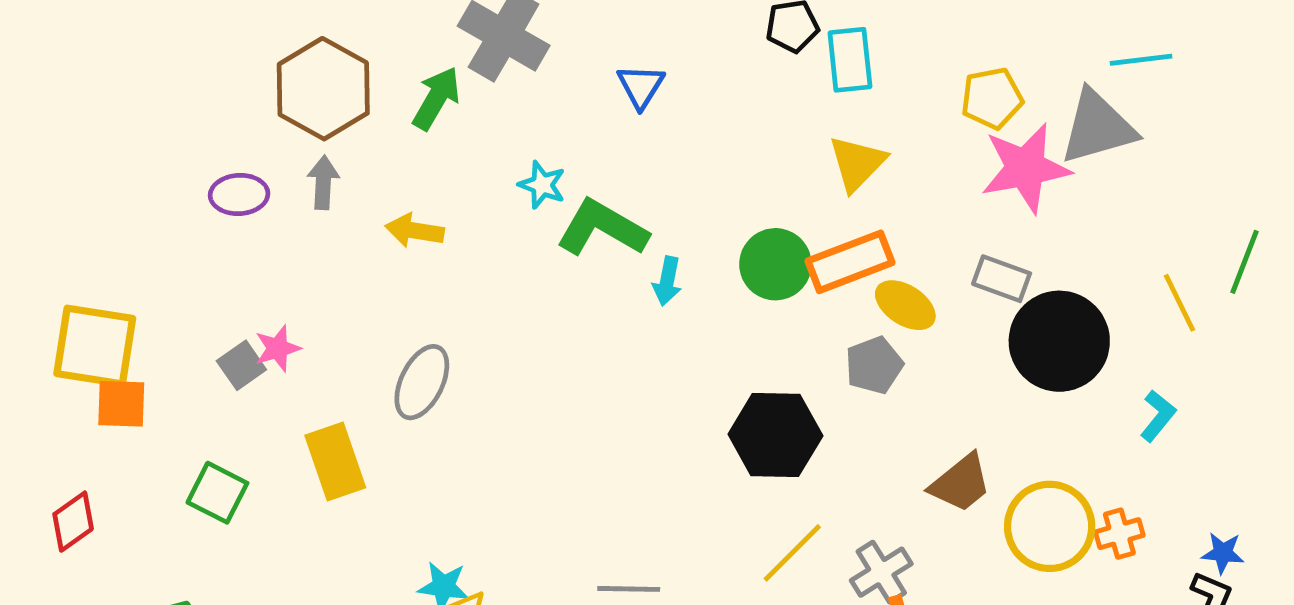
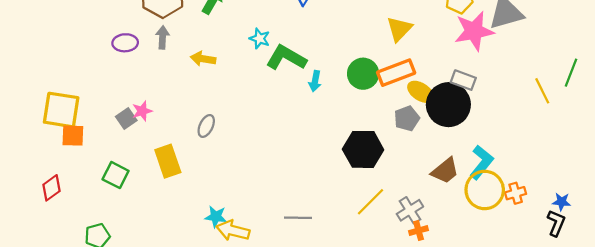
black circle: (1059, 341) -> (448, 105), moved
gray ellipse: (422, 382) -> (206, 126), size x0.7
cyan L-shape: (1158, 416) -> (481, 162), moved, size x1.5

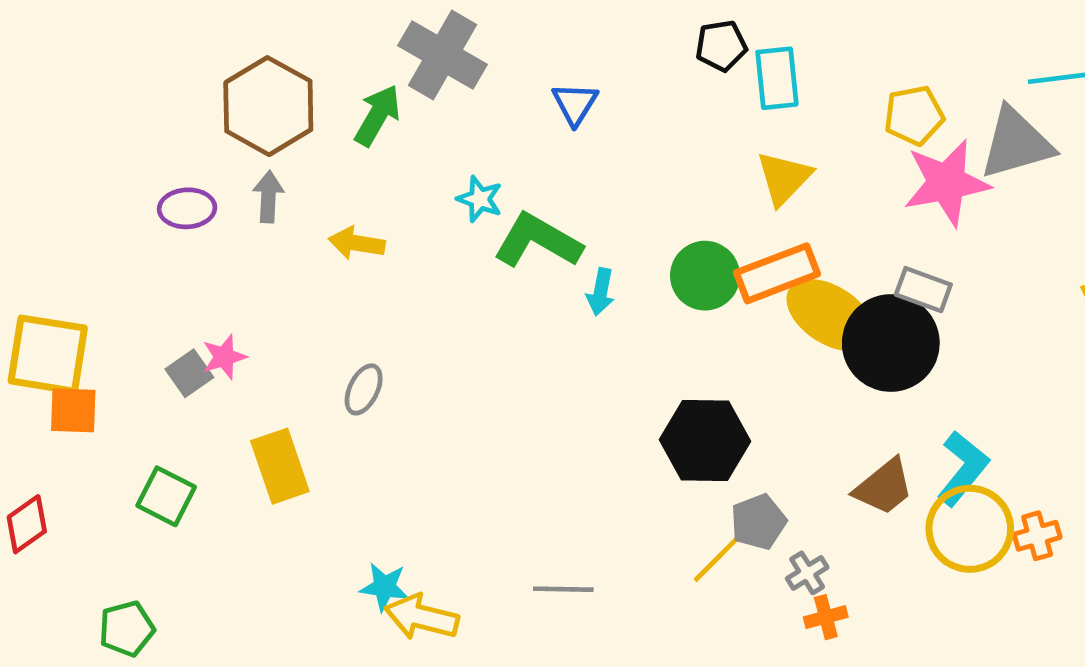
yellow ellipse: (421, 92) -> (830, 315), size x1.5
gray pentagon: (407, 119) -> (758, 522), moved
gray cross: (410, 210) -> (807, 573), size x0.7

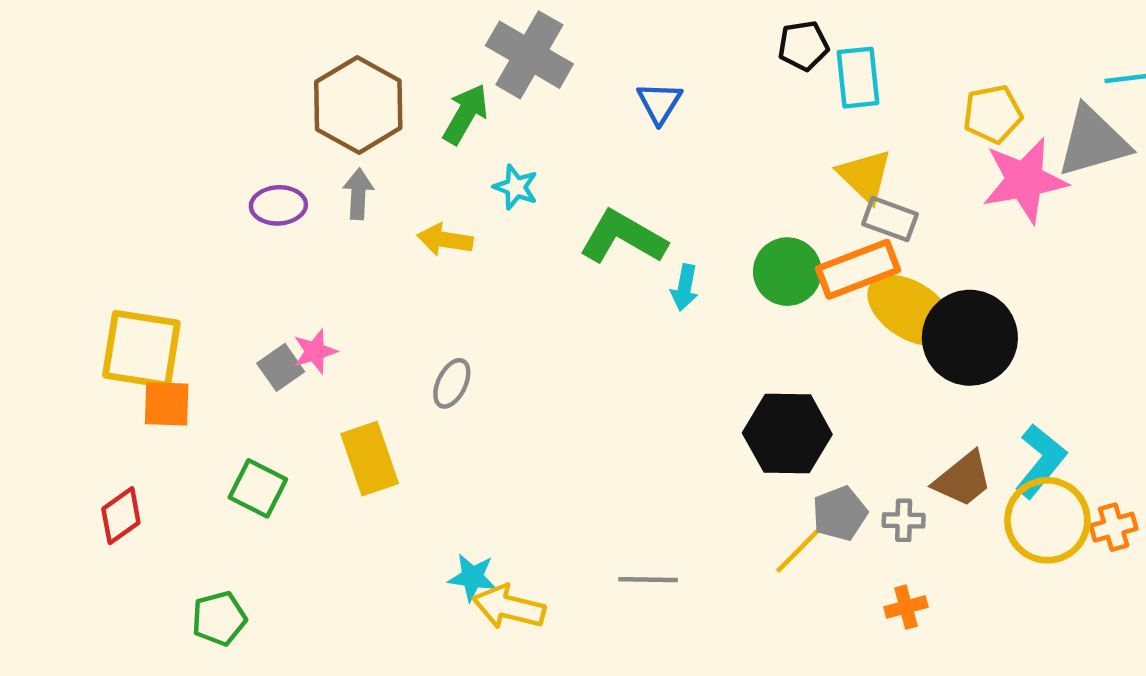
yellow triangle: (784, 178) -> (865, 176), turned -30
cyan star: (480, 199) -> (516, 187), moved
gray rectangle: (923, 290) -> (890, 219), moved
gray cross: (807, 573) -> (904, 520), moved, turned 33

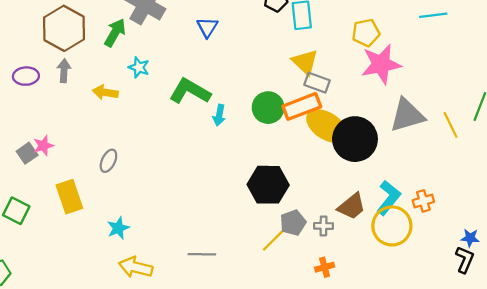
gray triangle: (1093, 141) -> (407, 115), moved
orange cross: (1114, 527) -> (423, 201), moved
cyan star: (472, 577) -> (118, 228), moved, turned -30

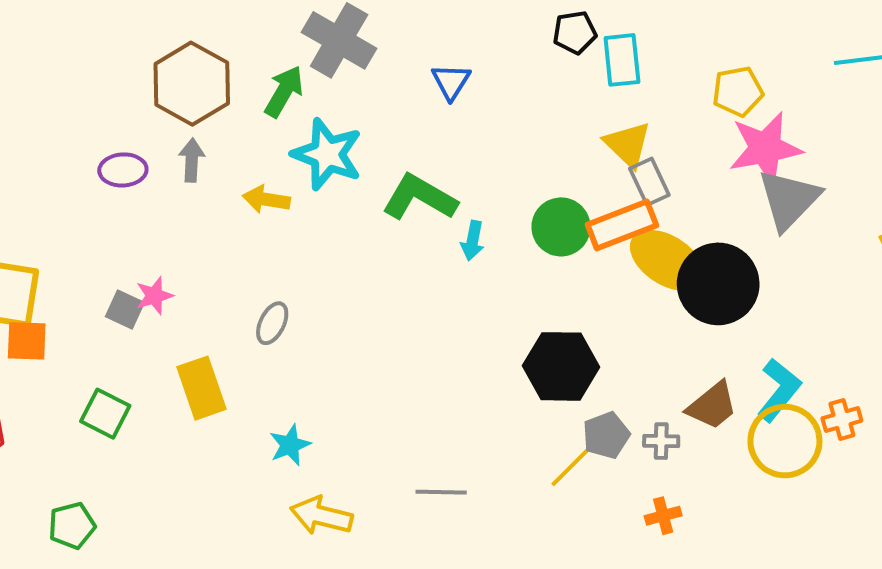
cyan star: (139, 67) -> (327, 154), size x1.8
gray rectangle: (317, 83) -> (649, 182), turned 45
gray triangle: (407, 115) -> (789, 199), moved, turned -30
gray square: (27, 153) -> (125, 309), turned -30
orange cross: (423, 201) -> (842, 419), moved

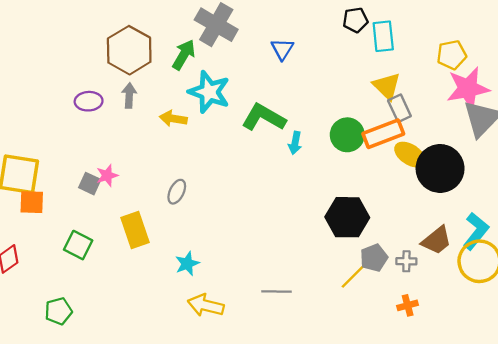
yellow ellipse: (667, 260) -> (410, 155), size x0.7

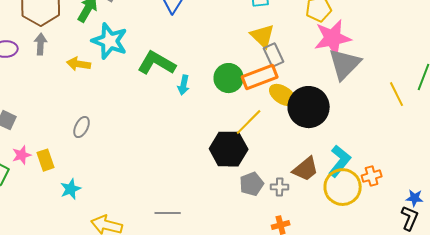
pink star: (107, 175) -> (22, 155), moved
yellow rectangle: (135, 230) -> (46, 160), size x0.7
cyan star: (187, 264) -> (71, 189), moved
yellow line: (355, 274) -> (249, 122), moved

